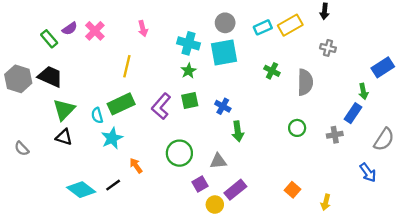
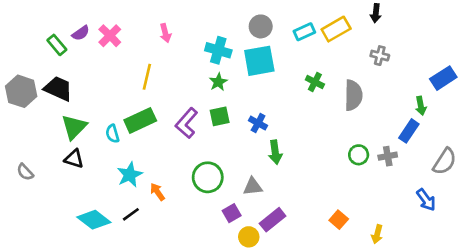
green circle: (297, 128) -> (359, 155), moved
cyan star: (112, 138) -> (130, 175), moved

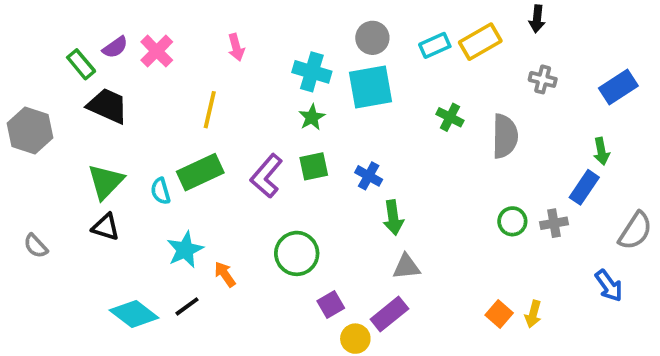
blue rectangle: (443, 78) -> (618, 87), moved
black trapezoid: (58, 89) -> (108, 106), moved
gray triangle: (253, 187) -> (406, 267), moved
orange square: (339, 220) -> (499, 314), moved
yellow arrow: (377, 234) -> (533, 314), moved

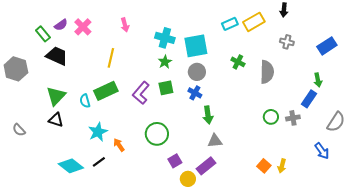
gray circle: (372, 38) -> (197, 72), moved

